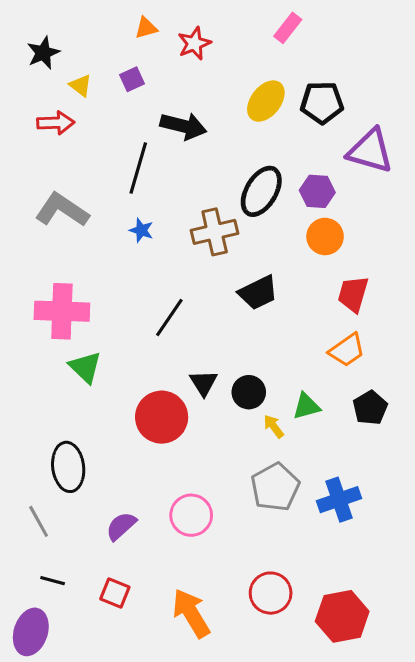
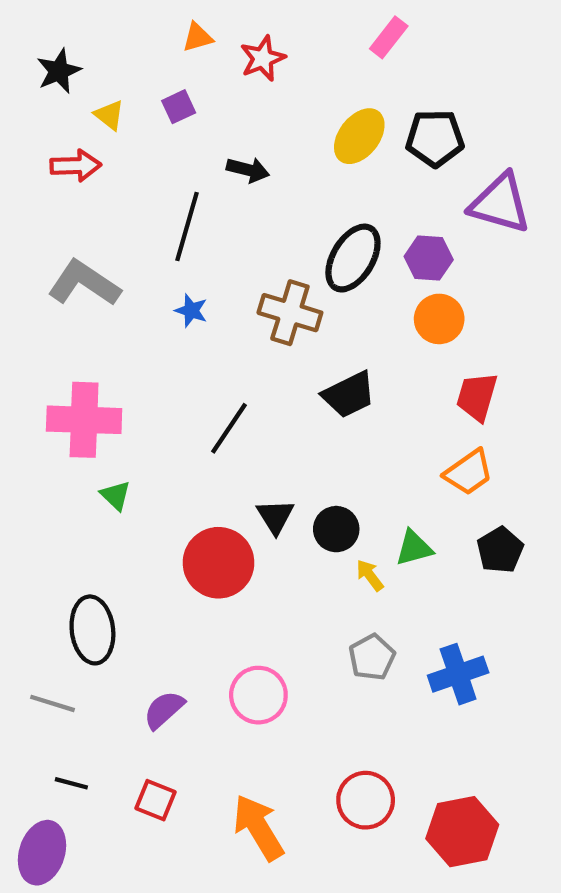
black arrow: (183, 126) -> (248, 170), size x0.7
brown cross: (215, 232) -> (290, 313), turned 30
green triangle: (85, 367) -> (116, 495), size x0.7
gray pentagon: (275, 487) -> (372, 657), size x0.7
gray line: (39, 521) -> (53, 703), turned -44

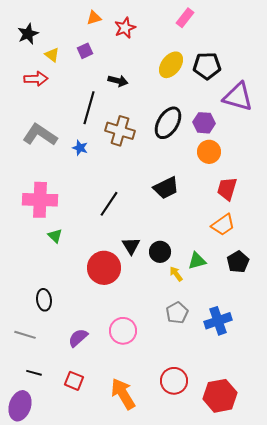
blue star: (191, 311) -> (80, 148), moved
brown cross: (290, 313) -> (120, 131), moved
black ellipse: (92, 630) -> (44, 300), size x0.7

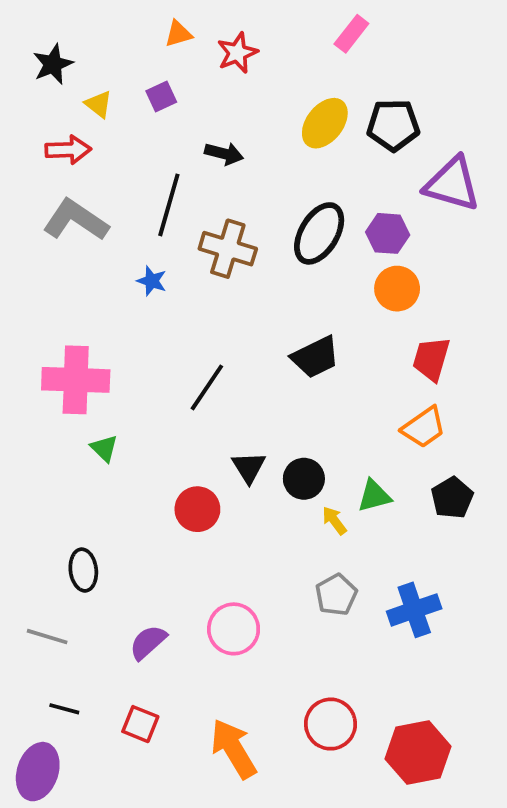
gray L-shape: (40, 135) -> (76, 220), moved
red circle: (104, 268) -> (197, 509), size x0.7

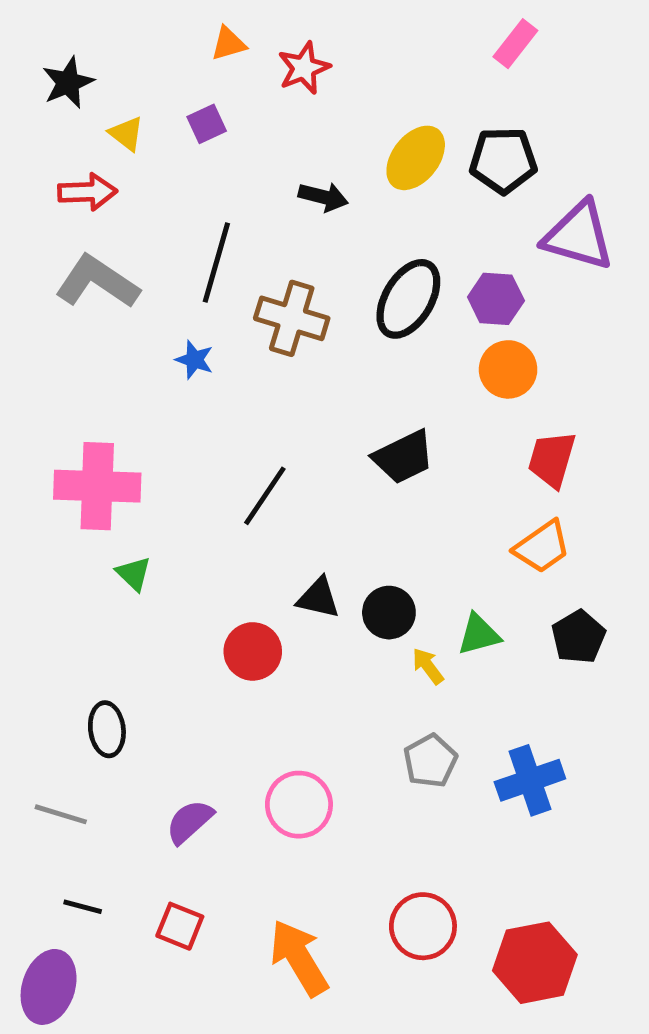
pink rectangle: (351, 34) -> (515, 44), moved
black arrow: (224, 154) -> (323, 197), moved
black triangle: (249, 467) -> (318, 598), turned -45

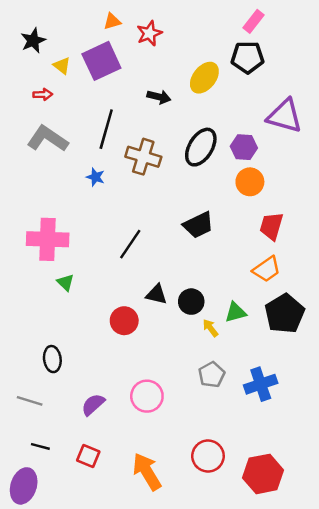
purple square: (207, 124) -> (101, 61), size x2.0
black pentagon: (503, 160) -> (248, 57), moved
red arrow: (87, 192) -> (43, 94), size x0.7
black pentagon: (579, 637) -> (285, 314), size x1.5

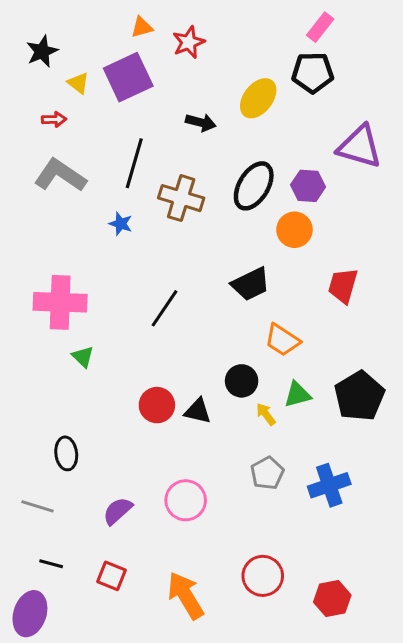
orange circle: (250, 182) -> (294, 230), moved
orange trapezoid: (267, 269) -> (282, 340), moved, turned 68
black triangle: (157, 294) -> (198, 411), moved
red hexagon: (263, 474) -> (332, 599), size x0.7

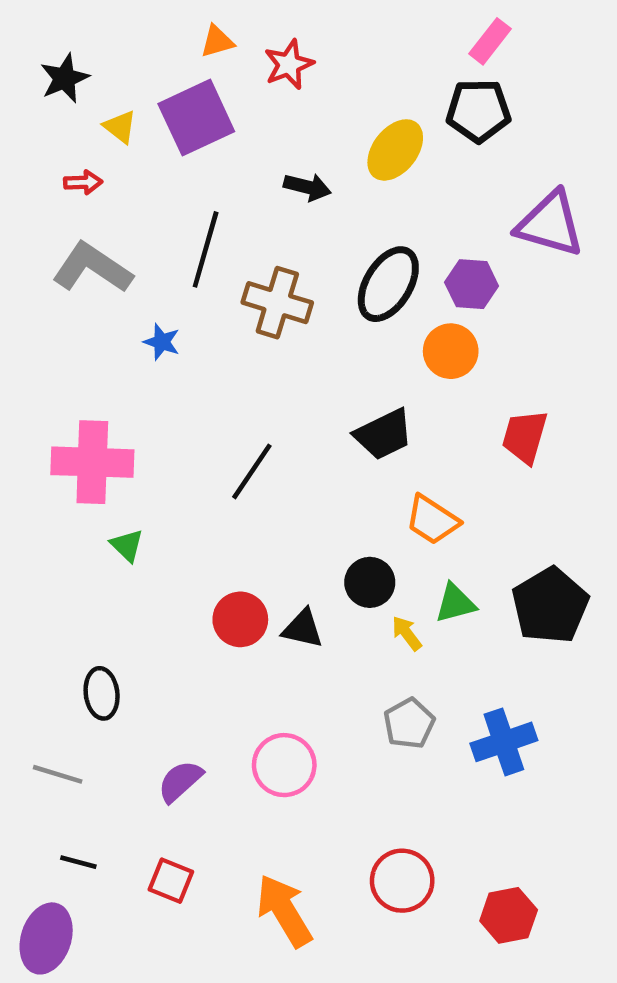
blue star: (121, 224) -> (162, 342), moved

